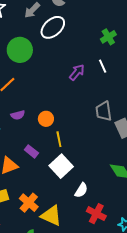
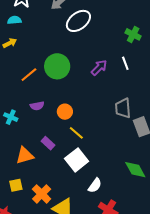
green cross: (108, 37) -> (133, 34), turned -35
green circle: (20, 50) -> (57, 66), moved
yellow line: (59, 139) -> (76, 133), turned -42

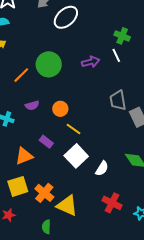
green cross: (133, 34) -> (122, 36), moved
purple arrow: (99, 68) -> (91, 62), turned 36
yellow square: (16, 185) -> (18, 186), size x1.5
white semicircle: (95, 185) -> (102, 168), moved

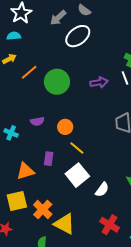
orange line: (21, 75) -> (29, 72), moved
purple rectangle: (46, 142) -> (49, 159), turned 56

